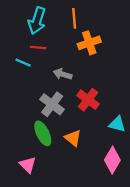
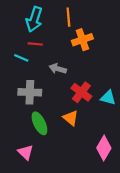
gray cross: (52, 104) -> (30, 92), moved, turned -35
cyan triangle: (117, 124) -> (108, 98), moved
orange triangle: (73, 138) -> (71, 118), moved

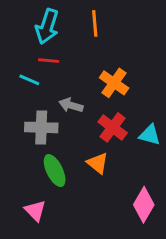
orange cross: (82, 40) -> (114, 83), moved, turned -36
gray arrow: (58, 69) -> (71, 105), moved

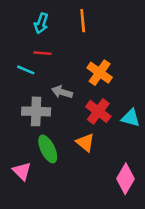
cyan arrow: (47, 26) -> (41, 23), size x0.7
pink triangle: (35, 211) -> (22, 171), moved

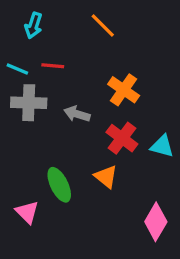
orange line: (83, 21) -> (103, 25), turned -40
cyan arrow: (41, 23) -> (33, 25), moved
cyan line: (26, 70) -> (17, 69), moved
gray cross: (36, 111) -> (29, 103), moved

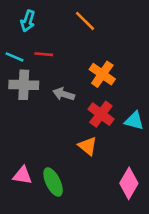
green ellipse: (59, 185) -> (53, 182), moved
pink triangle: (27, 212) -> (22, 175), turned -36

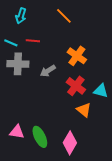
gray arrow: (64, 94) -> (48, 71), turned -49
orange triangle: (88, 146) -> (84, 110), moved
pink diamond: (129, 183) -> (70, 143), moved

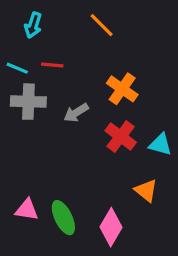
orange triangle: (84, 110) -> (146, 191), moved

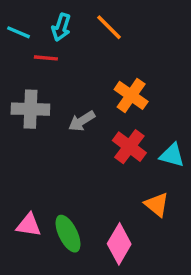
cyan arrow: (33, 25) -> (61, 27), moved
red line: (52, 65) -> (46, 58), moved
cyan line: (17, 68) -> (19, 32), moved

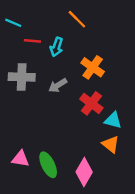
cyan arrow: (61, 27) -> (57, 47), moved
cyan triangle: (172, 155) -> (113, 120), moved

